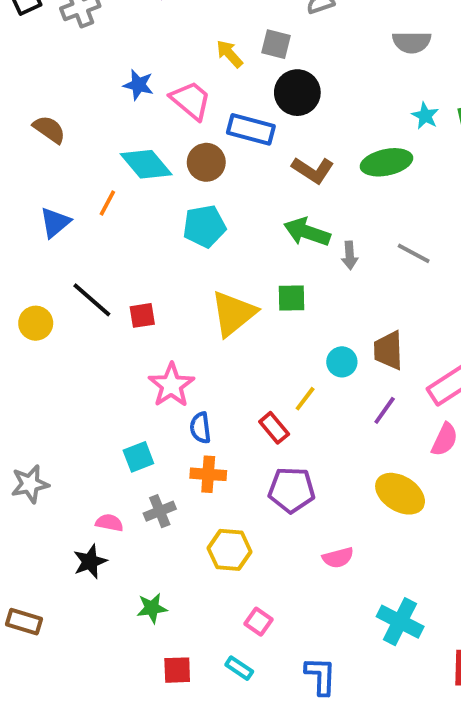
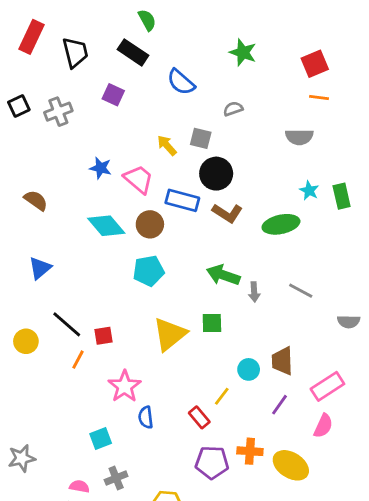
brown L-shape: (313, 170) -> (227, 213), moved
orange line: (107, 203) -> (78, 360), moved
orange cross: (208, 474) -> (250, 451), moved

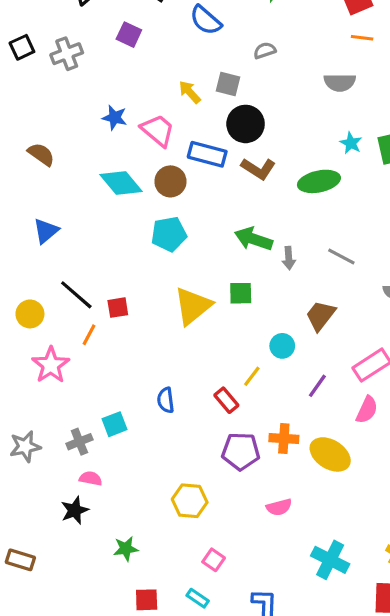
brown trapezoid: (282, 361) -> (321, 316), moved, turned 40
pink star: (125, 386) -> (51, 365), moved
gray cross: (116, 478) -> (79, 442), moved

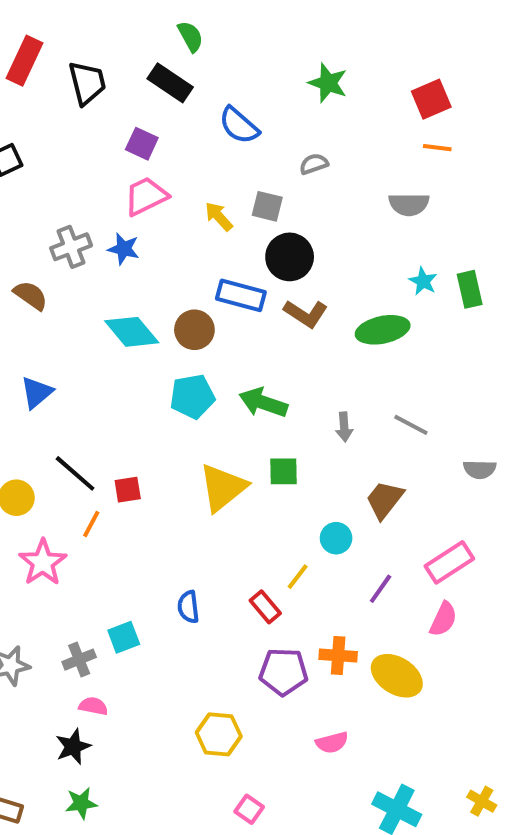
gray cross: (67, 54) -> (71, 247), moved
pink trapezoid: (158, 130) -> (146, 196), moved, turned -66
green arrow: (254, 239) -> (263, 403), moved
green star: (126, 549) -> (81, 803), moved

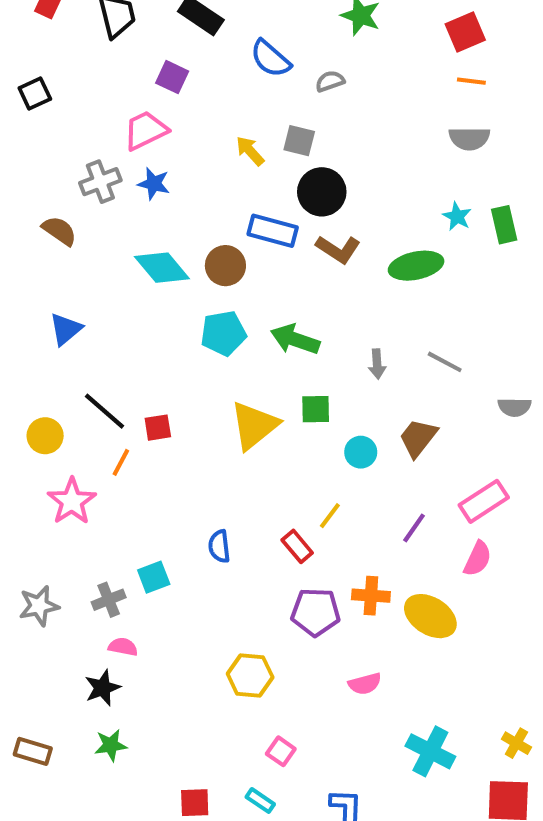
gray semicircle: (314, 164) -> (330, 81), moved
pink trapezoid: (146, 196) -> (146, 130), moved
gray semicircle: (409, 204) -> (469, 139), moved
cyan circle: (336, 538) -> (361, 452), moved

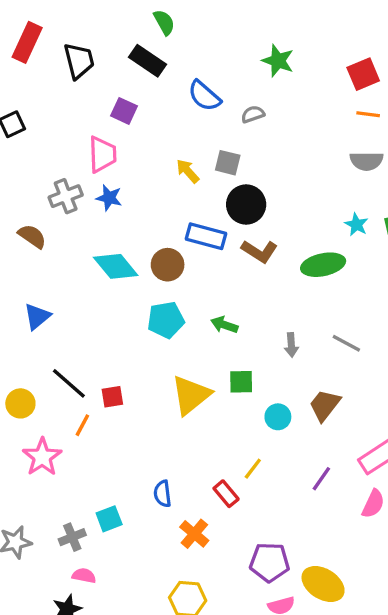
pink trapezoid: (146, 130) -> (102, 154), turned 114
green arrow: (295, 339) -> (224, 325), size x0.7
orange cross: (371, 596) -> (194, 534), moved, turned 36
purple pentagon: (316, 612) -> (270, 562), moved
yellow ellipse: (430, 616) -> (323, 584), moved

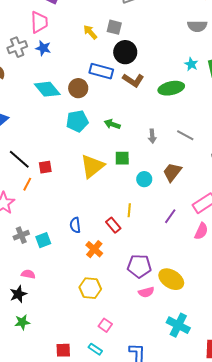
yellow line: (253, 469) -> (129, 210), turned -32
gray cross: (72, 537) -> (21, 235), moved

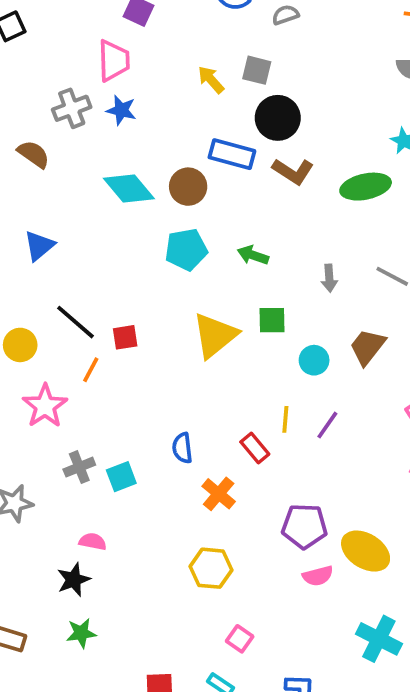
purple line: (170, 216) -> (327, 425), moved

